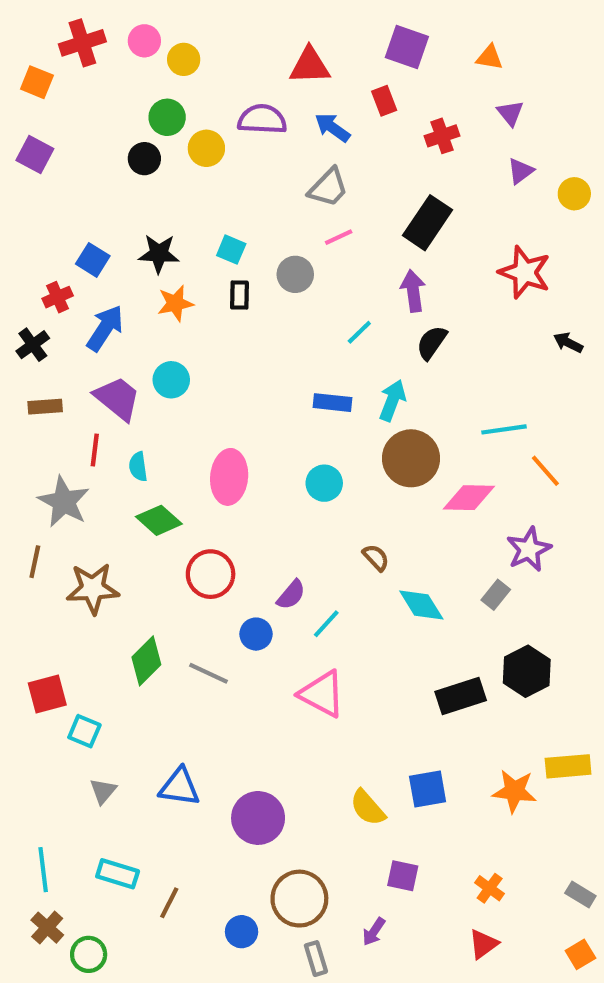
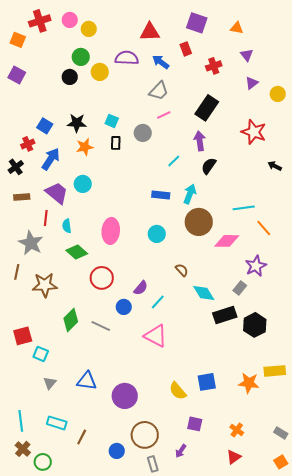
black rectangle: (461, 696) -> (225, 315), moved

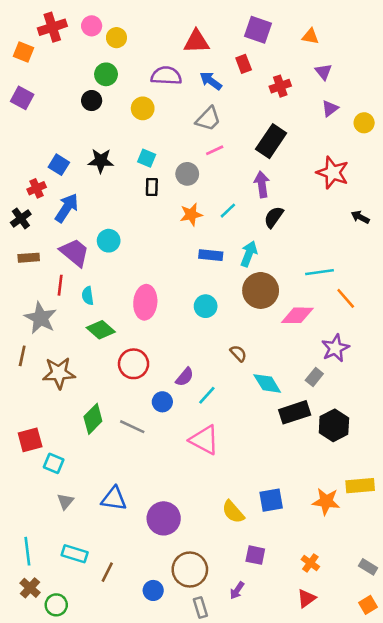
yellow circle: (100, 72) -> (143, 108), moved
orange star: (85, 147) -> (191, 214), moved

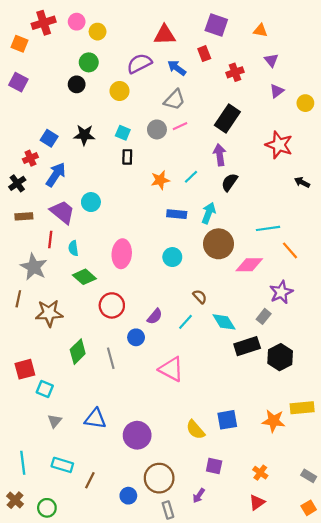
purple semicircle: (166, 76) -> (139, 63), turned -30
gray circle: (187, 174) -> (157, 129), moved
cyan line: (207, 395) -> (186, 322), moved
gray line: (132, 427) -> (111, 358), turned 50
brown cross: (30, 588) -> (15, 500), moved

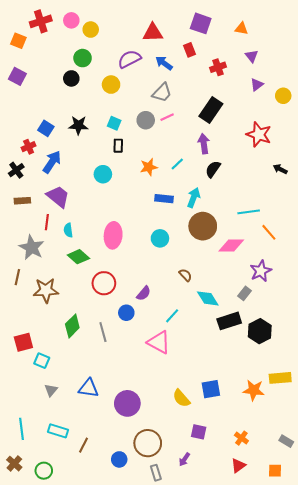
cyan circle: (91, 202) -> (103, 174), moved
cyan line: (186, 322) -> (172, 316), moved
orange square: (309, 508) -> (275, 471), moved, turned 32

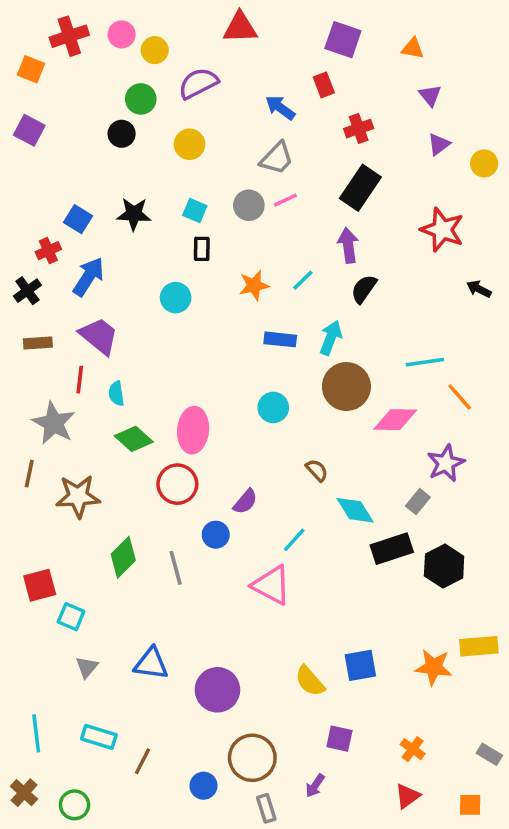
red triangle: (153, 33) -> (240, 27), moved
purple semicircle: (129, 59) -> (198, 83), moved
red cross: (218, 67) -> (359, 129), moved
pink ellipse: (113, 235) -> (193, 430), moved

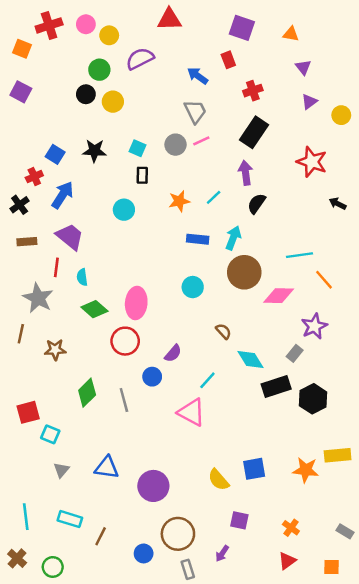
yellow circle: (190, 144) -> (113, 102), moved
gray trapezoid: (277, 158) -> (195, 111), turned -70
brown star: (78, 496) -> (55, 350), size x0.7

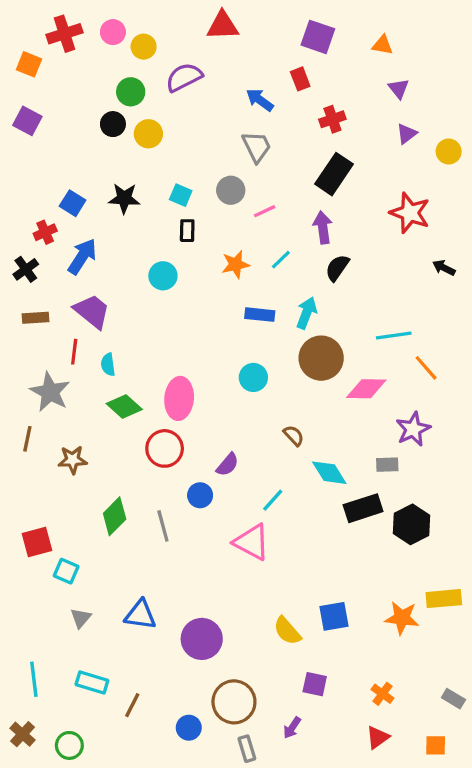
pink line: (201, 141) -> (265, 211), moved
gray rectangle: (295, 353) -> (387, 465), turned 49

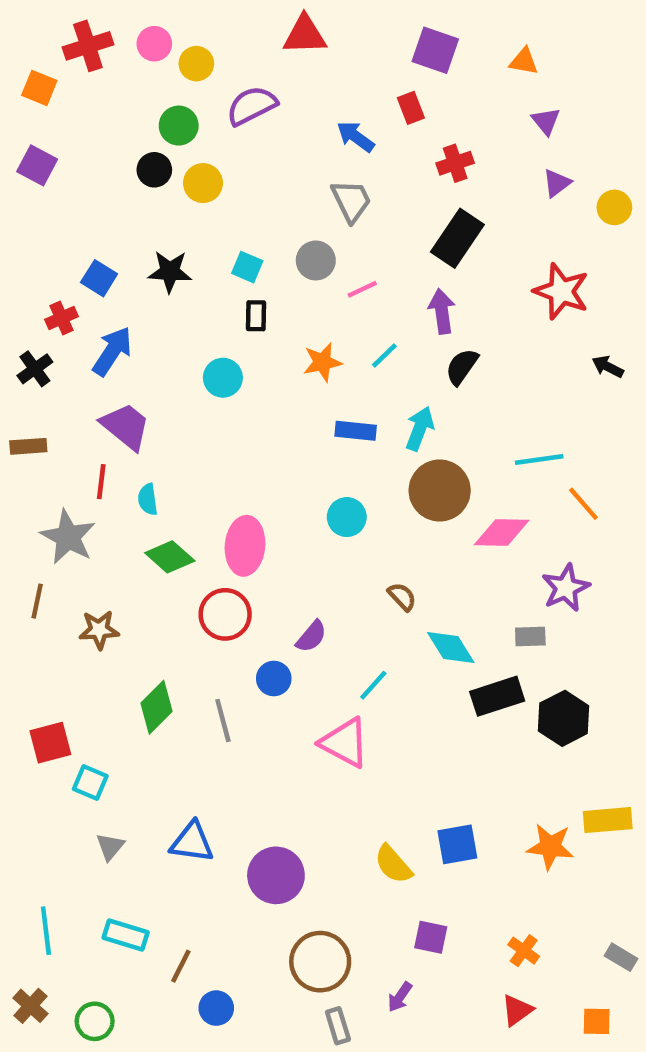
brown rectangle: (35, 318) -> (28, 446), moved
blue circle: (189, 728) -> (216, 1008), moved

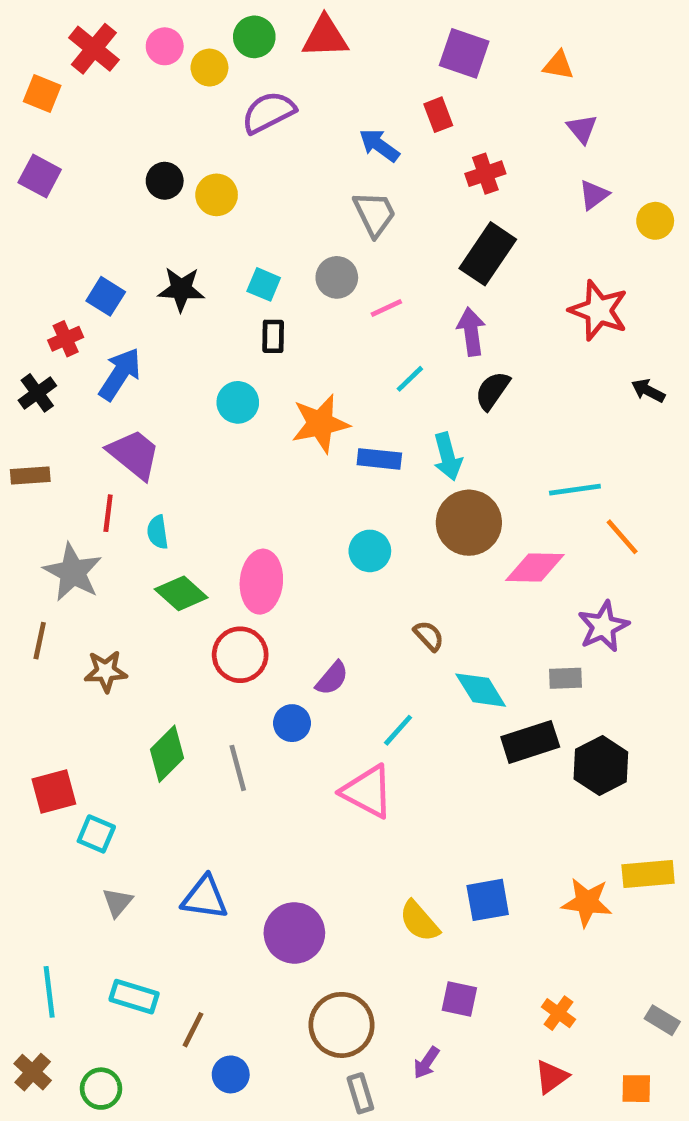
red cross: (88, 46) -> (94, 49), turned -33
green circle: (179, 126) -> (254, 37), moved
orange star: (322, 362) -> (320, 424), moved, size x1.4
cyan arrow: (420, 429) -> (448, 457), turned 144

